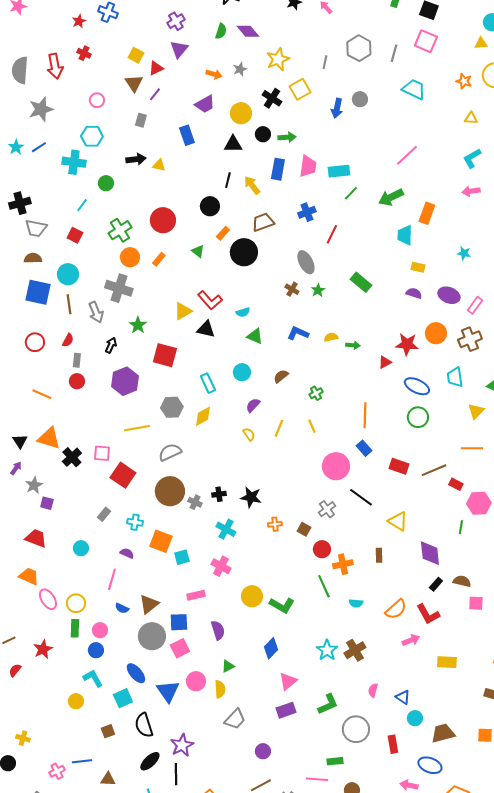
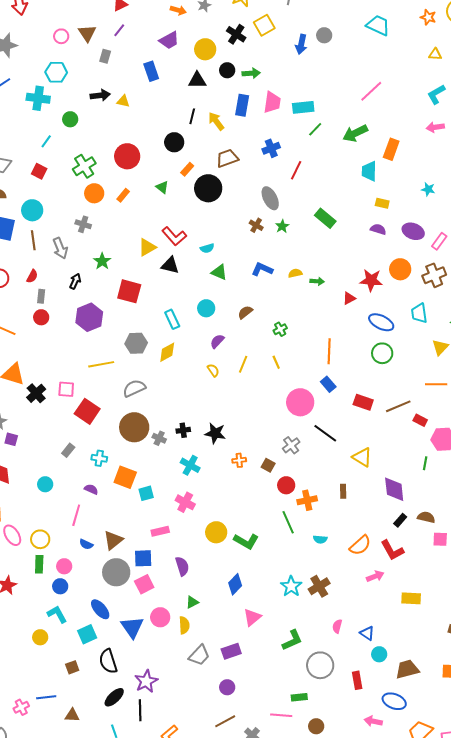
brown triangle: (134, 83) -> (87, 33), moved
gray cross: (119, 288) -> (83, 224), size x0.6
purple rectangle: (286, 710) -> (231, 651), moved

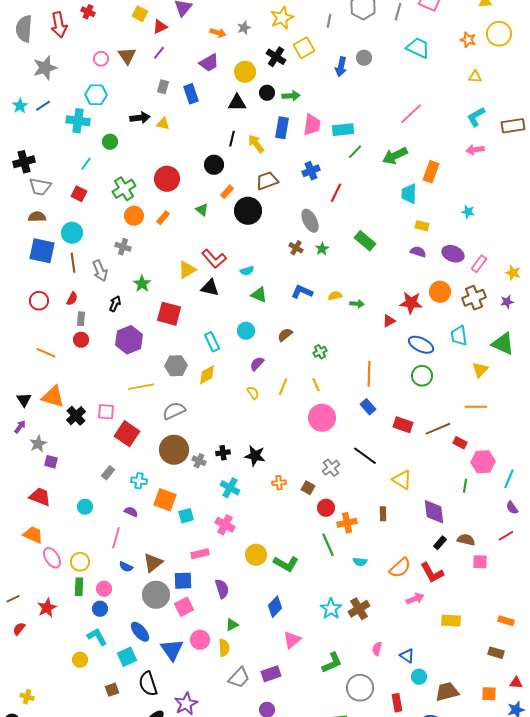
gray rectangle: (105, 56) -> (163, 87), moved
pink circle: (300, 402) -> (322, 418), moved

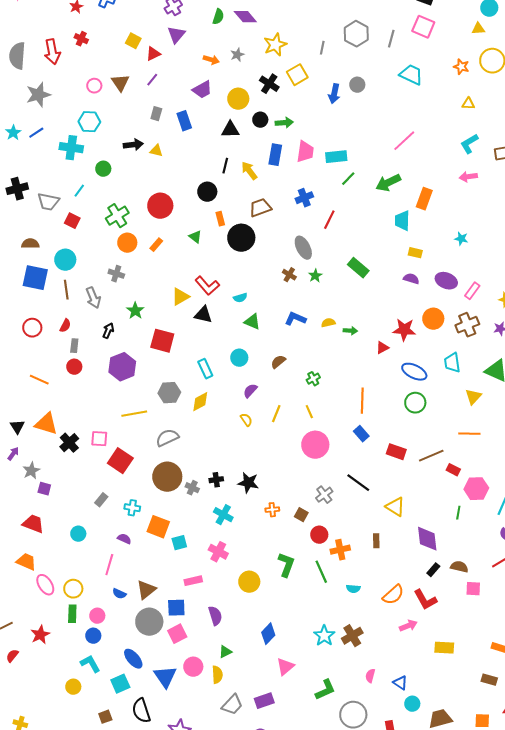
gray trapezoid: (40, 187) -> (48, 202), moved
orange rectangle: (227, 192) -> (220, 219), turned -56
green L-shape: (286, 564) -> (286, 565), moved, turned -100

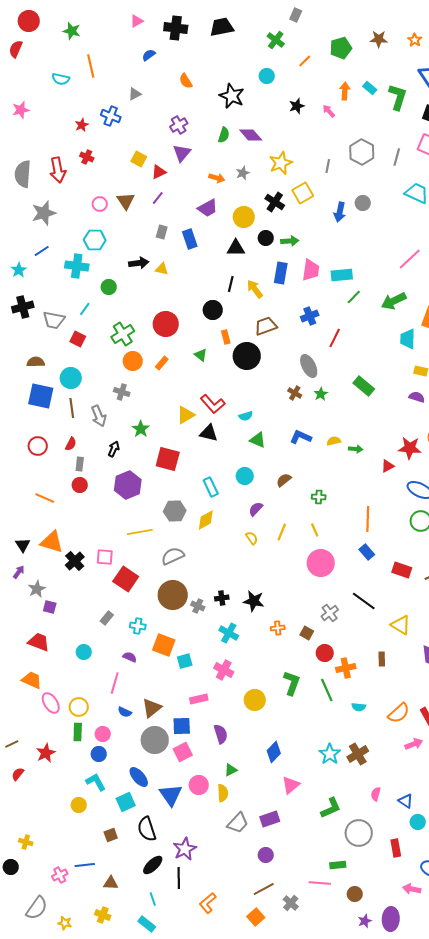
cyan star: (13, 133) -> (19, 270), moved
green cross: (313, 379) -> (319, 497), turned 32

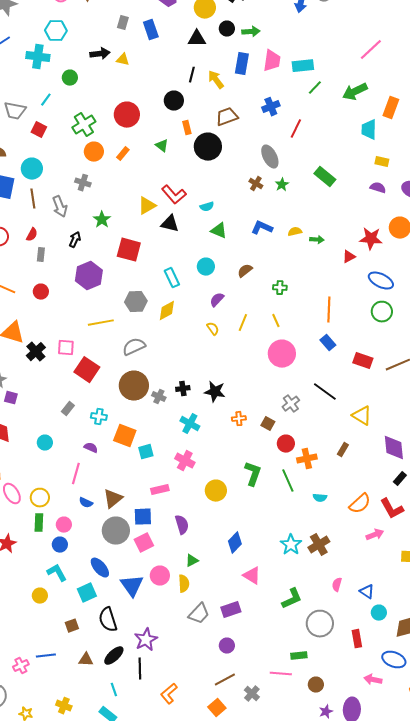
red circle: (80, 485) -> (41, 292), moved
brown rectangle: (382, 659) -> (343, 450), turned 32
pink triangle: (291, 785) -> (252, 576), turned -48
brown triangle: (111, 883) -> (86, 660), moved

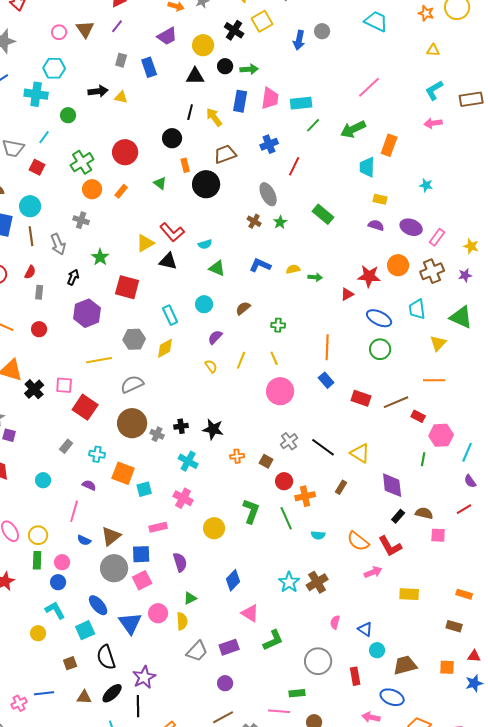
black line: (325, 392) -> (323, 447), moved
orange semicircle: (360, 504) -> (358, 541), turned 80
green L-shape: (292, 599) -> (273, 640), moved

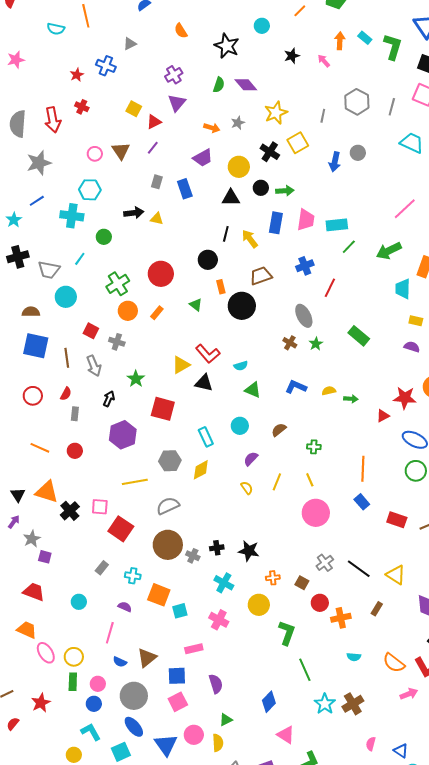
red square: (37, 167) -> (91, 331), moved
cyan circle: (30, 206) -> (66, 297), moved
green line: (286, 518) -> (305, 670), moved
yellow circle: (214, 528) -> (259, 605), moved
gray circle: (114, 568) -> (134, 696), moved

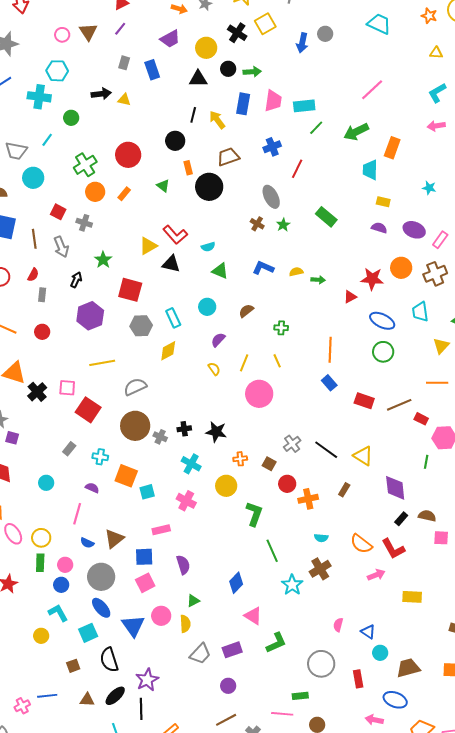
gray hexagon: (170, 461) -> (141, 326), moved
pink circle: (316, 513) -> (259, 394), moved
brown cross: (353, 704) -> (320, 569), moved

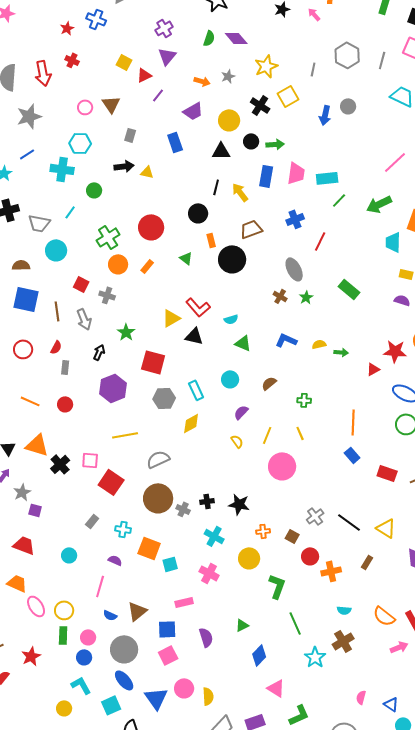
purple line: (120, 29) -> (158, 95), moved
gray rectangle: (124, 63) -> (130, 135), moved
green triangle: (193, 601) -> (242, 625), moved

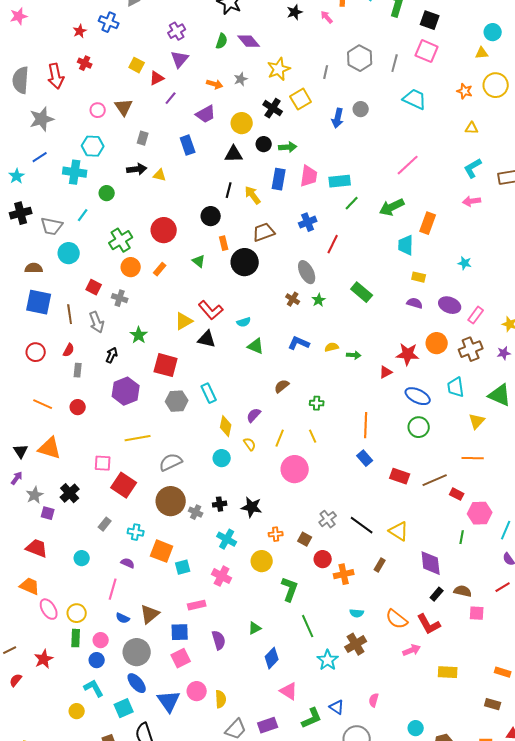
cyan circle: (230, 379) -> (222, 458), moved
yellow diamond: (191, 423) -> (226, 426), moved, turned -50
black cross: (60, 464) -> (70, 493), moved
blue triangle: (391, 704) -> (337, 707), moved

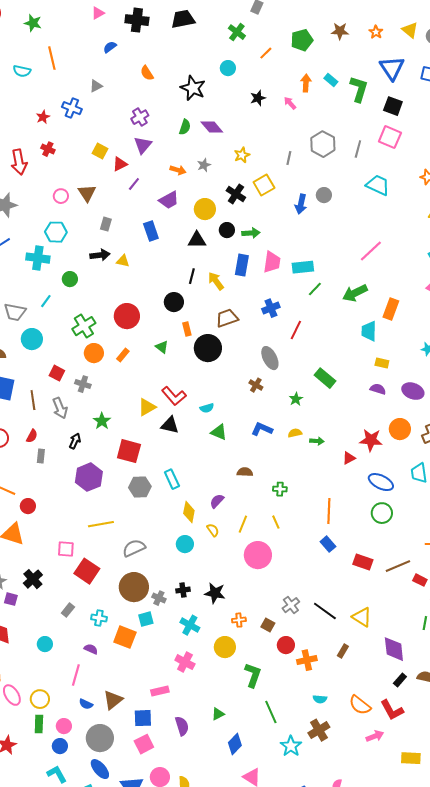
yellow star: (279, 69) -> (242, 155), size x0.7
green star: (319, 300) -> (296, 399), moved
brown semicircle: (282, 386) -> (245, 472), turned 42
red circle: (78, 407) -> (28, 506), moved
cyan square: (183, 567) -> (146, 619), moved

